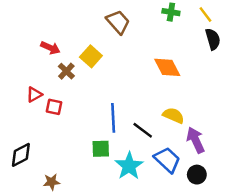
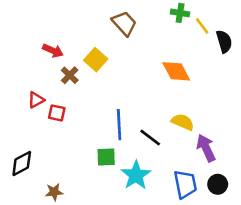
yellow line: (205, 15) -> (202, 26), moved
blue trapezoid: (167, 160) -> (185, 184), moved, turned 36
black circle: (197, 175) -> (218, 184), moved

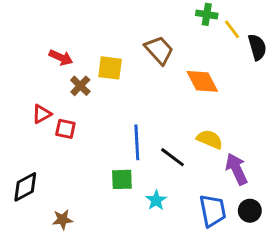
brown trapezoid: (124, 23) -> (159, 50), moved
yellow square: (96, 60) -> (110, 68), turned -35
cyan star: (136, 175) -> (156, 200), size x0.6

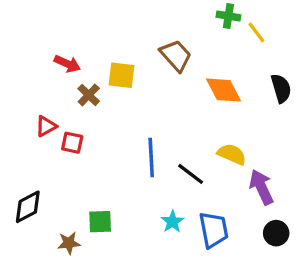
black semicircle: (257, 47) -> (281, 88), moved
green square: (122, 179) -> (100, 222), moved
blue trapezoid: (213, 211) -> (214, 230), moved

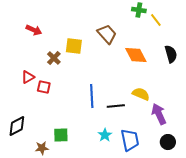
red arrow: (67, 64) -> (34, 30), moved
black line: (191, 174) -> (116, 106), turned -42

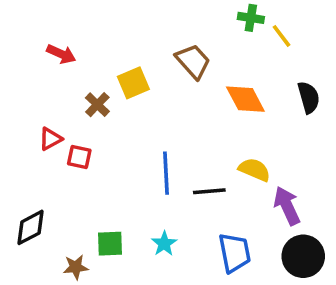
yellow square: (74, 46) -> (133, 83), turned -30
cyan star: (105, 135) -> (164, 244), moved
black circle: (168, 142) -> (303, 256), size x1.5

